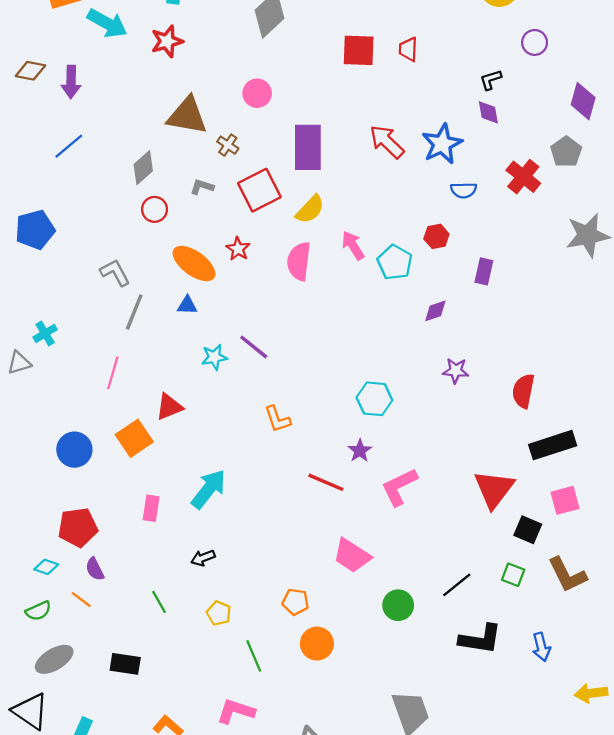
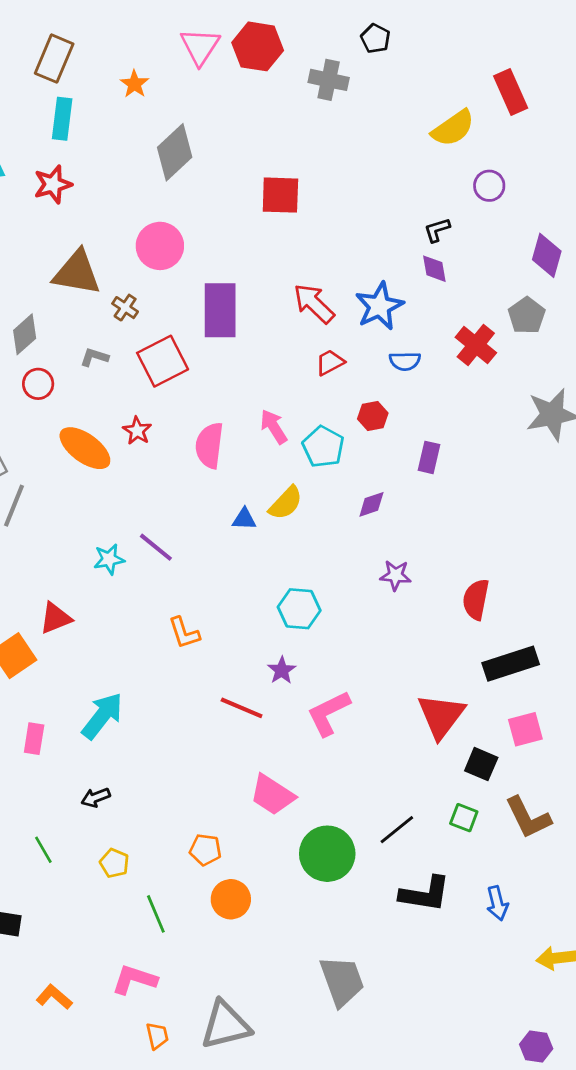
red trapezoid: (408, 49) -> (330, 362), moved, turned 60
pink circle: (257, 93) -> (160, 246), size x1.4
yellow semicircle: (310, 209) -> (286, 503), moved
blue triangle: (187, 305) -> (244, 519), moved
green circle: (398, 605) -> (327, 854), size x1.5

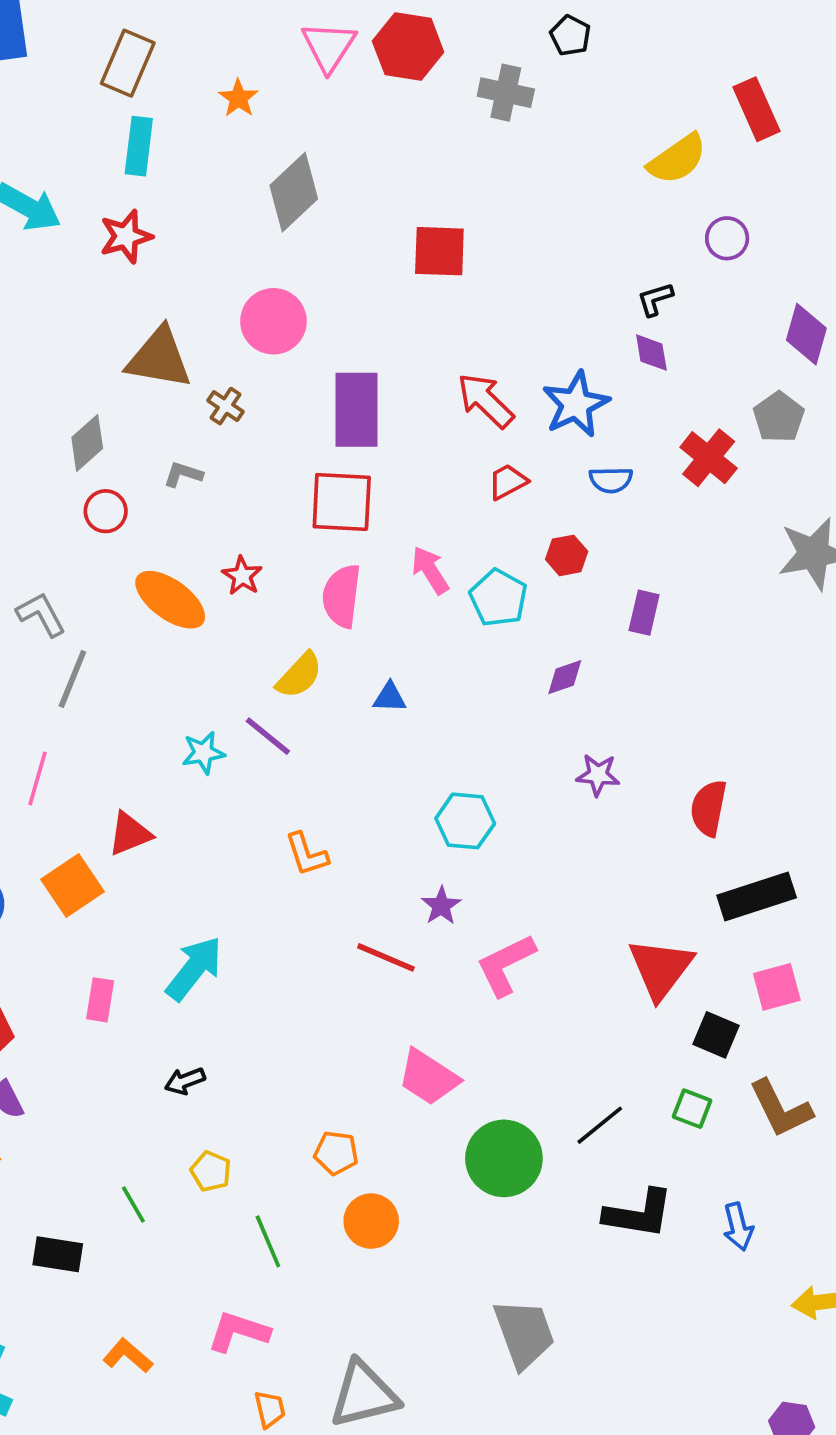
red square: (163, 361) -> (342, 502), moved, turned 30
yellow semicircle: (286, 503) -> (299, 675), moved
green line: (43, 850) -> (133, 1204), moved

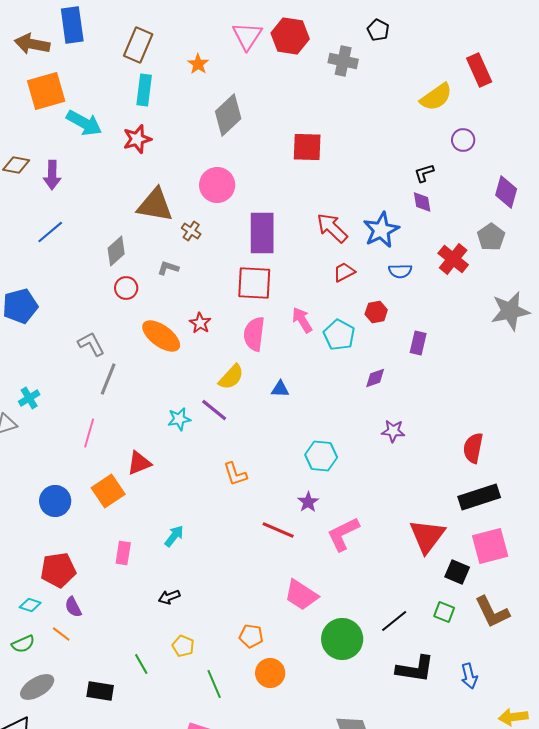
red semicircle: (709, 808) -> (473, 448), moved
cyan arrow: (194, 968) -> (174, 536), size x0.6
pink square: (777, 987) -> (490, 546), size x1.4

